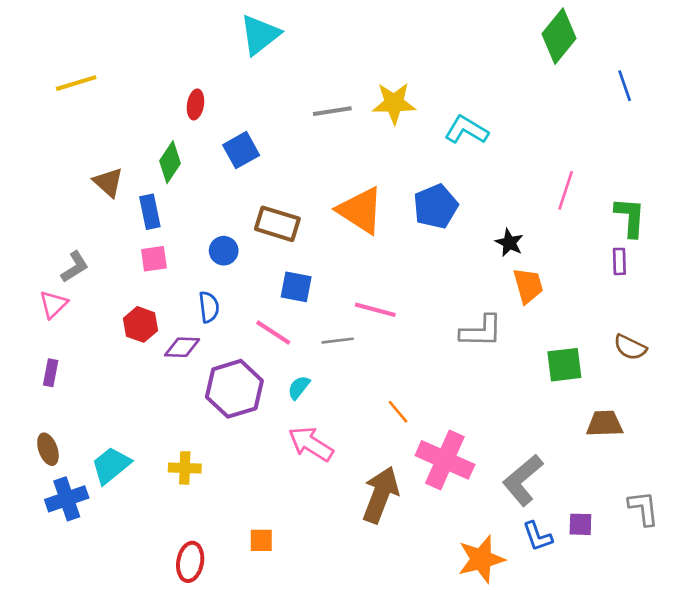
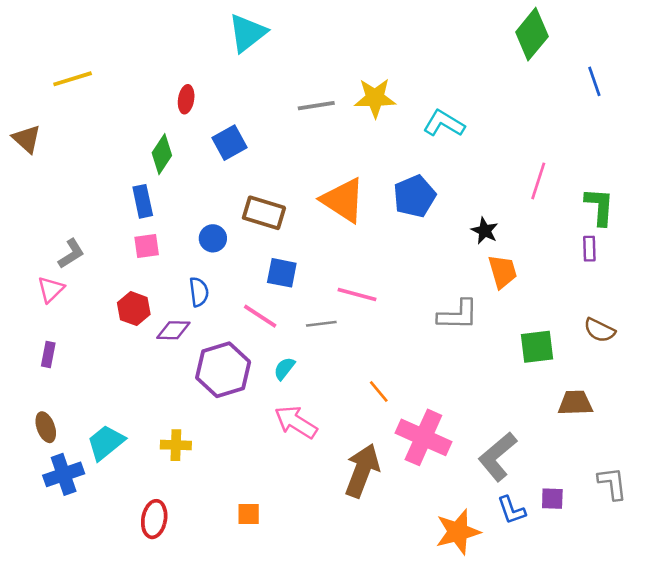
brown triangle: (108, 182) -> (27, 139), moved
red ellipse: (190, 562) -> (154, 519), moved

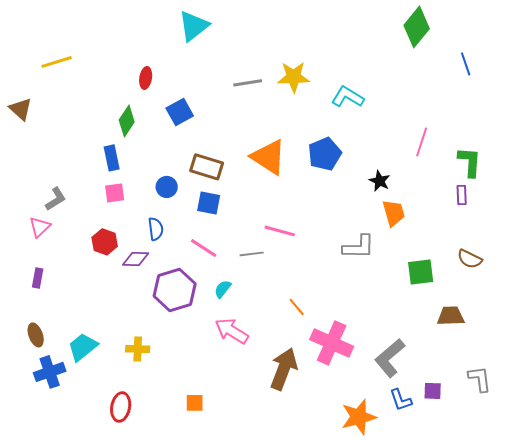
blue square: (282, 273) -> (209, 203), moved

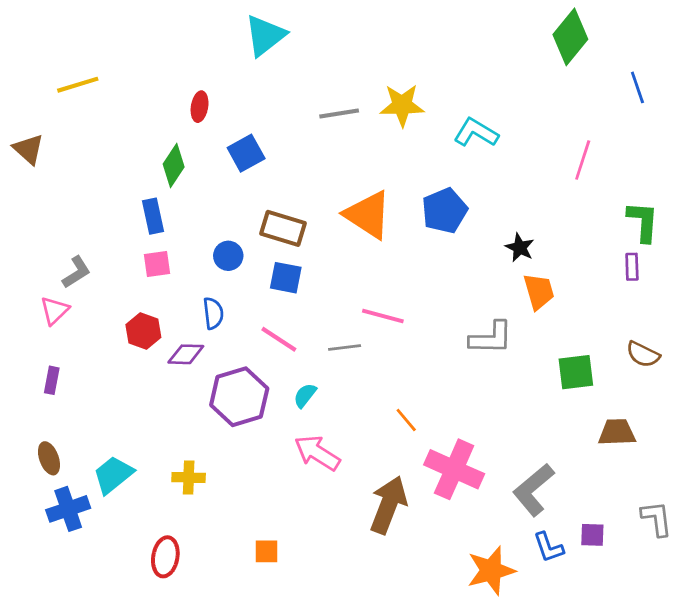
pink line: (422, 142) -> (583, 160), moved

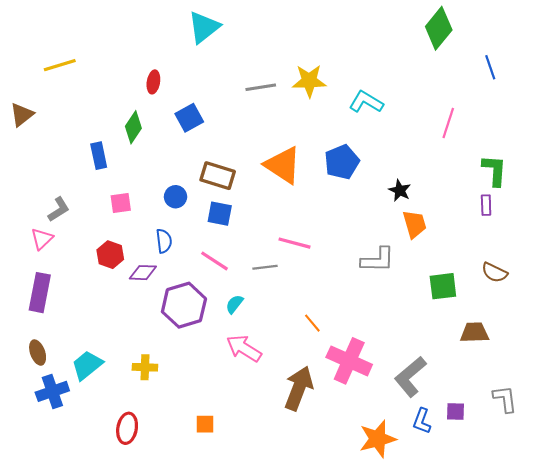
brown triangle: (28, 149) -> (22, 115), turned 40
blue rectangle: (153, 216) -> (99, 156), moved
purple rectangle: (52, 380) -> (40, 293), size x1.8
blue L-shape: (548, 547) -> (422, 421), turned 40

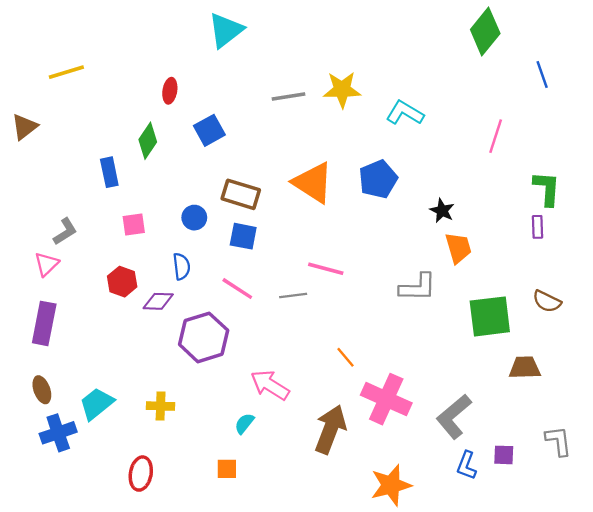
green square: (443, 286) -> (490, 316), size x1.4
cyan semicircle: (234, 304) -> (244, 423), moved
orange star: (378, 439) -> (391, 485), moved

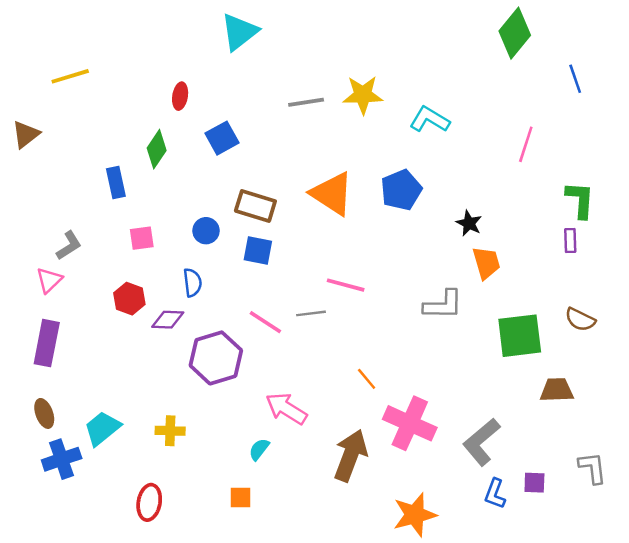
pink line: (237, 289) -> (265, 322), moved

